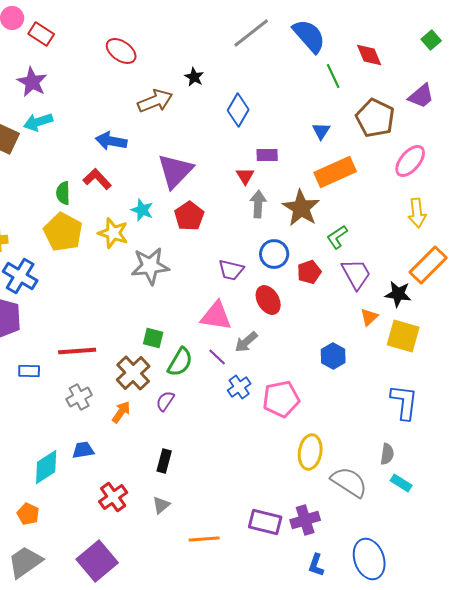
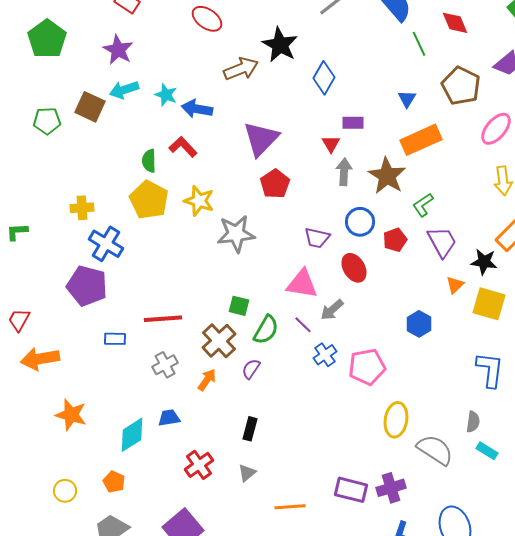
black star: (194, 77) -> (280, 45), size x1.8
cyan star: (142, 210) -> (166, 95), moved

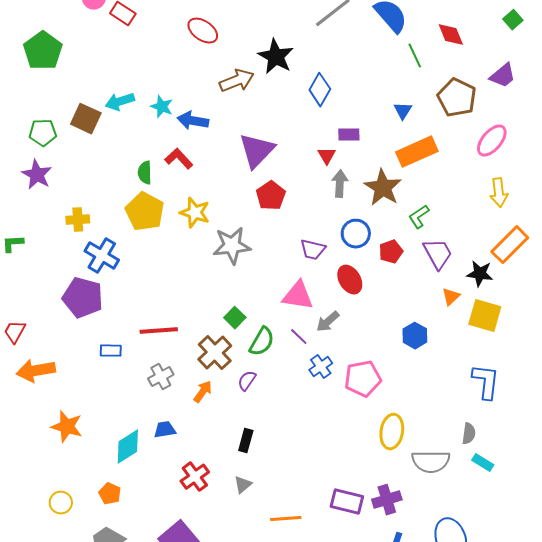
purple star: (118, 50) -> (37, 175), moved
green square: (239, 306) -> (235, 318), turned 30
gray semicircle: (435, 450) -> (431, 462), turned 147

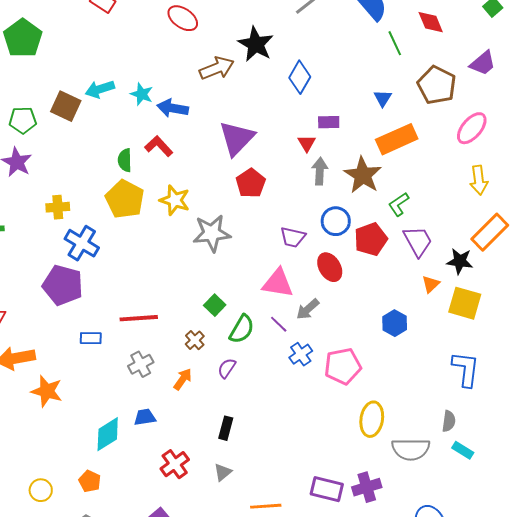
red pentagon: (391, 252) -> (371, 239), size x1.4
brown cross: (215, 353) -> (195, 340), size x0.6
orange star: (67, 427) -> (47, 391), moved

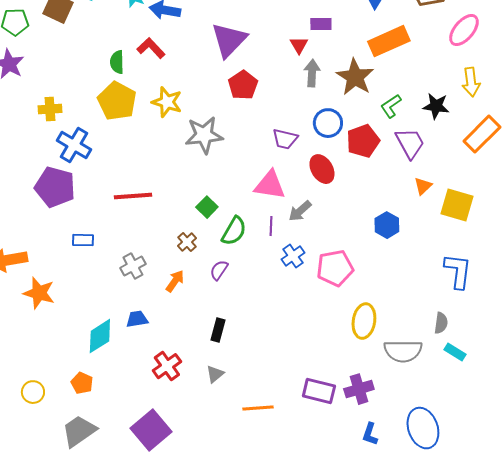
black star: (460, 261) -> (436, 106), moved
red line: (139, 318) -> (133, 196), moved
purple line: (279, 324) -> (271, 226), turned 48

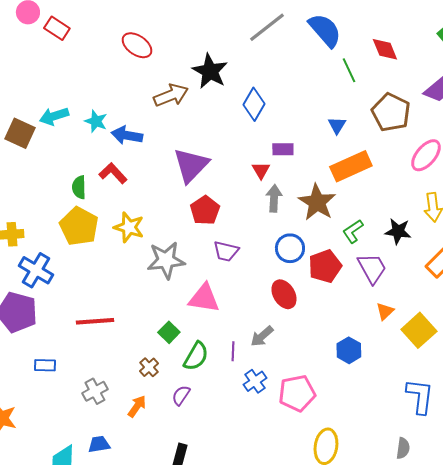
purple trapezoid: (285, 139) -> (226, 251), moved
pink triangle: (270, 185) -> (204, 298), moved
yellow square: (457, 205) -> (419, 330), turned 32

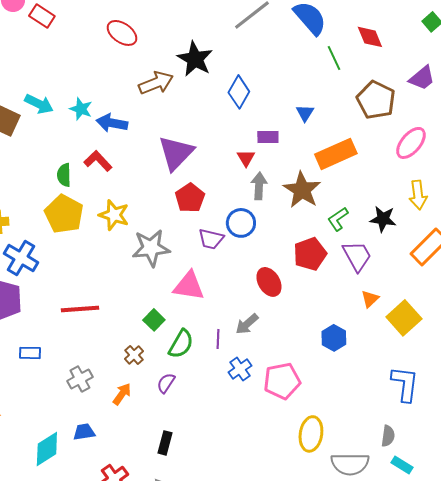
cyan arrow: (54, 116) -> (39, 104), turned -136
blue triangle: (337, 125) -> (305, 113), moved
blue circle: (290, 248) -> (241, 223), moved

